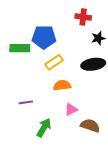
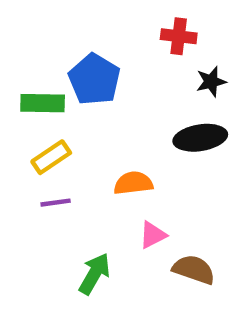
blue pentagon: (44, 37) -> (94, 79), turned 30
yellow rectangle: (54, 62) -> (51, 157), moved
purple line: (26, 102) -> (56, 203), moved

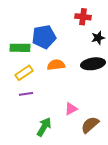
blue pentagon: (94, 79) -> (44, 37), turned 30
orange semicircle: (133, 183) -> (56, 65), moved
brown semicircle: (194, 269) -> (90, 125), turned -60

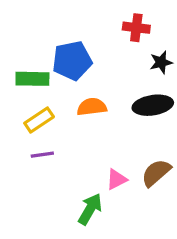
brown semicircle: (90, 125) -> (156, 173), moved
green arrow: (44, 127) -> (90, 209), moved

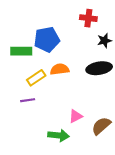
yellow rectangle: (39, 120) -> (36, 78), moved
brown semicircle: (156, 173) -> (101, 126), moved
green arrow: (90, 209) -> (59, 135), turned 66

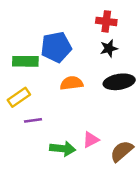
black star: (104, 41) -> (109, 48), moved
yellow rectangle: (36, 78) -> (19, 97), moved
green arrow: (59, 135) -> (63, 149), moved

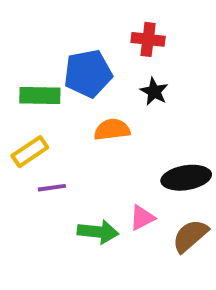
red cross: (106, 21) -> (148, 39), moved
black star: (109, 48) -> (154, 92), moved, turned -30
black ellipse: (119, 82) -> (186, 178), moved

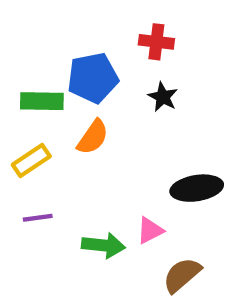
orange semicircle: (112, 130) -> (93, 137), moved, turned 132
purple line: (52, 188) -> (38, 218), moved
brown semicircle: (190, 236) -> (182, 275), moved

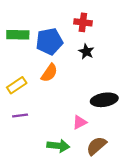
green rectangle: (42, 101) -> (18, 35), moved
green arrow: (103, 245) -> (58, 146), moved

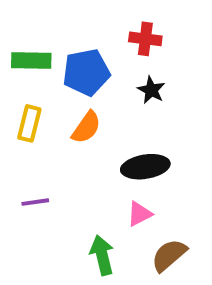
yellow rectangle: (17, 85) -> (29, 123), moved, turned -42
black ellipse: (104, 100) -> (145, 167), moved
green arrow: (58, 146) -> (102, 255), turned -110

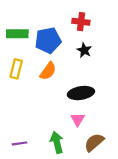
purple line: (35, 202) -> (20, 143), moved
pink triangle: (139, 214) -> (78, 119), turned -32

